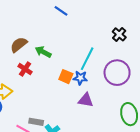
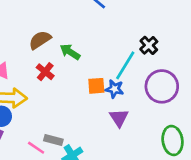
black cross: (119, 34) -> (149, 45), moved
orange square: (66, 77) -> (96, 86), turned -32
purple triangle: (86, 100) -> (119, 118), turned 42

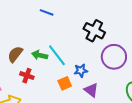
black cross: (149, 45) -> (94, 31), size x1.5
cyan line: (125, 65) -> (57, 55), moved, turned -50
orange square: (96, 86) -> (65, 83), moved

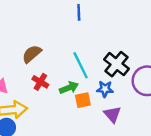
blue line: (47, 12) -> (79, 12), turned 56
black cross: (94, 31) -> (117, 64), moved
green arrow: (40, 55) -> (69, 88), moved, turned 133

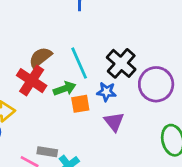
brown semicircle: (32, 54) -> (40, 57), moved
red cross: (40, 82) -> (32, 81), size x1.5

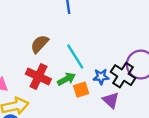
brown semicircle: (40, 57) -> (40, 44), moved
black cross: (121, 63) -> (123, 75), moved

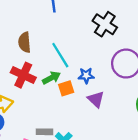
brown semicircle: (40, 44) -> (25, 42), turned -48
black cross: (123, 75) -> (105, 24), moved

